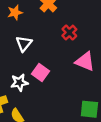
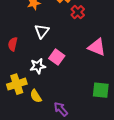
red cross: (69, 32) -> (78, 12), moved

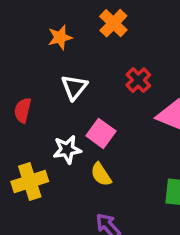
red cross: (78, 12) -> (138, 80), moved
yellow semicircle: (36, 96) -> (101, 174), moved

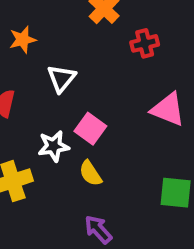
orange star: (60, 37) -> (23, 40), moved
red cross: (138, 80) -> (145, 43), moved, turned 30

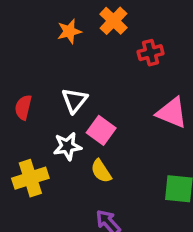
orange star: (23, 40) -> (69, 31), moved
white triangle: (61, 78) -> (75, 100), moved

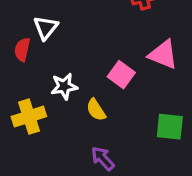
white triangle: (75, 100) -> (46, 28), moved
pink square: (101, 130) -> (121, 75), moved

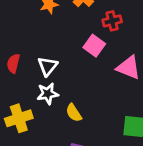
white triangle: (46, 28) -> (48, 66), moved
pink square: (121, 75) -> (94, 46), moved

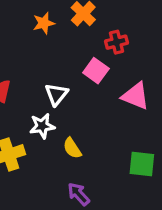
white triangle: (48, 66) -> (56, 94), moved

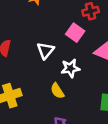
white star: (42, 126) -> (70, 68), moved

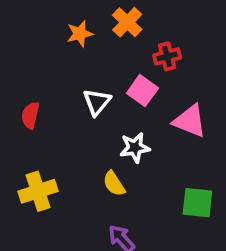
white triangle: (45, 50) -> (97, 102), moved

